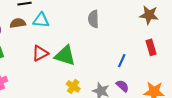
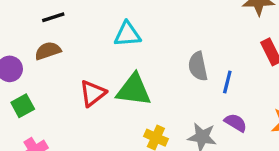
gray semicircle: (93, 19) -> (198, 66), moved
cyan triangle: (41, 20) -> (127, 34), moved

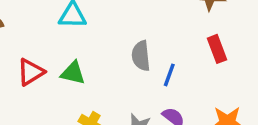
green triangle: (134, 90) -> (73, 73), size x0.7

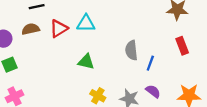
red triangle: (31, 72) -> (59, 29), moved

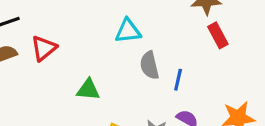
cyan triangle: (86, 23) -> (128, 31), moved
red rectangle: (182, 46) -> (218, 35), moved

